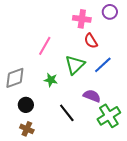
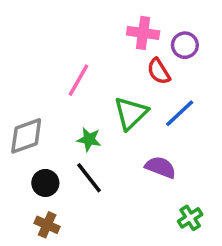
purple circle: (110, 12) -> (185, 45), moved
black line: (67, 113) -> (89, 178), moved
green cross: (109, 116) -> (190, 218), moved, size x0.6

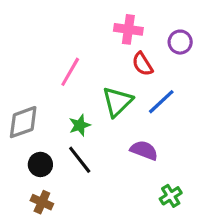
purple circle: (185, 45) -> (180, 42), moved
green star: (89, 139) -> (80, 125), turned -30

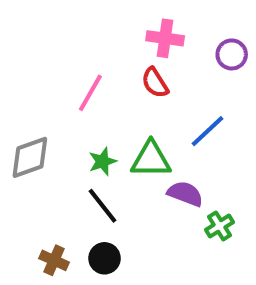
red semicircle: (142, 64) -> (155, 83), moved
green triangle: (117, 102) -> (151, 159), moved, turned 44
black circle: (40, 164) -> (105, 258), moved
green cross: (171, 196) -> (220, 226), moved

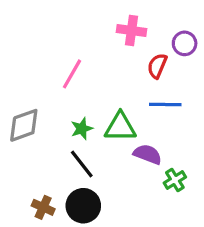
red semicircle: (155, 83) -> (157, 66), moved, turned 55
blue line: (207, 131) -> (165, 104), turned 44
black circle: (105, 258) -> (83, 206), size x1.4

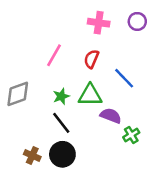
purple circle: (185, 43) -> (137, 21), moved
red semicircle: (157, 66) -> (91, 59), moved
blue line: (165, 104) -> (124, 78), turned 45

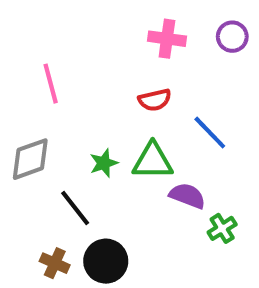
pink line: (54, 55) -> (51, 84), moved, turned -45
red semicircle: (91, 59) -> (155, 100), turned -126
black line: (61, 123) -> (75, 208), moved

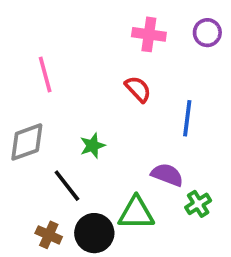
red semicircle: (155, 100) -> (138, 89), turned -120
blue line: (210, 133) -> (187, 118), turned 51
green triangle: (153, 161) -> (136, 213), moved

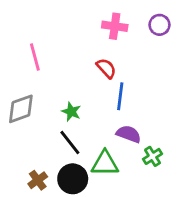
blue line: (187, 118) -> (120, 96), moved
green star: (92, 146) -> (71, 112), turned -30
black line: (67, 186) -> (70, 142), moved
brown cross: (49, 235) -> (38, 180), turned 30

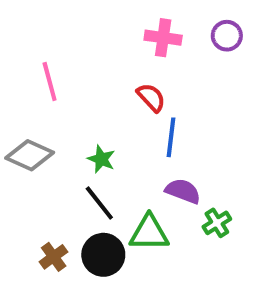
gray diamond: (21, 109) -> (30, 155), turned 44

